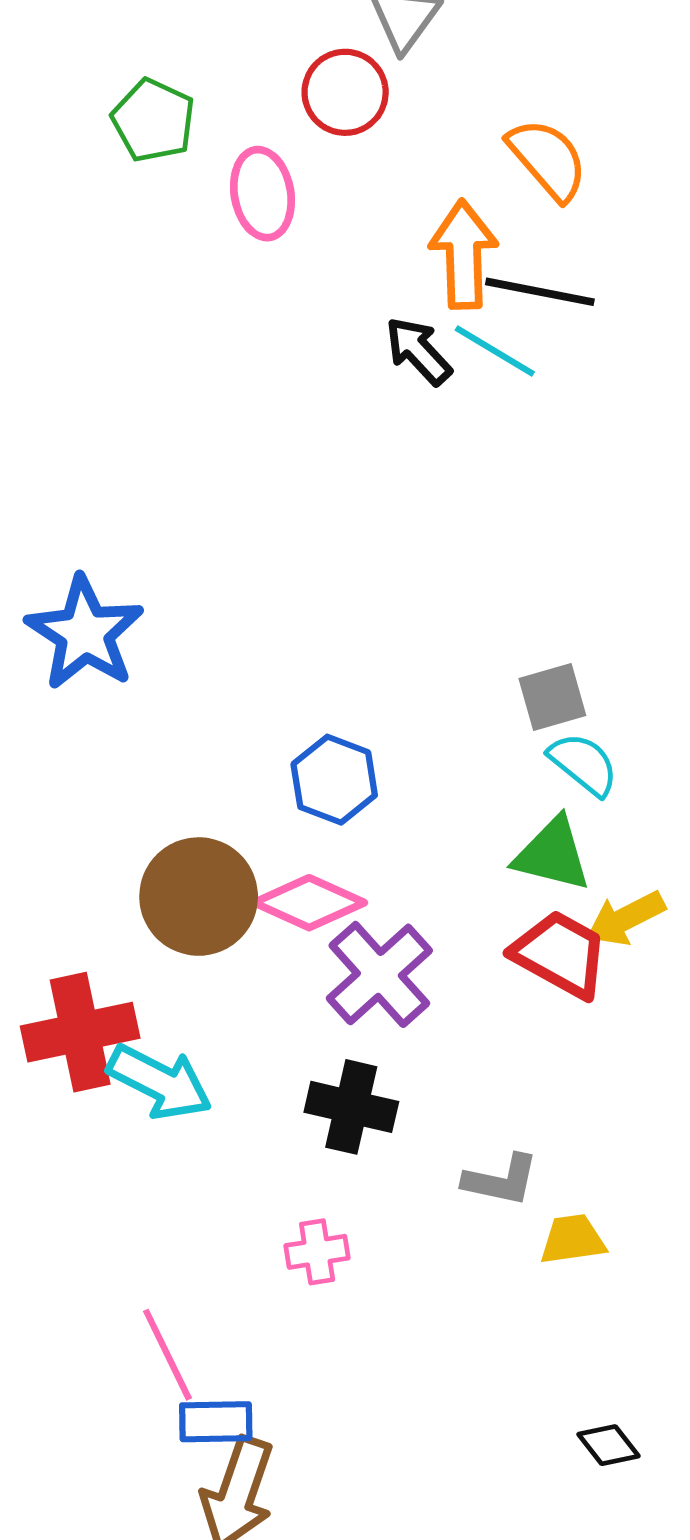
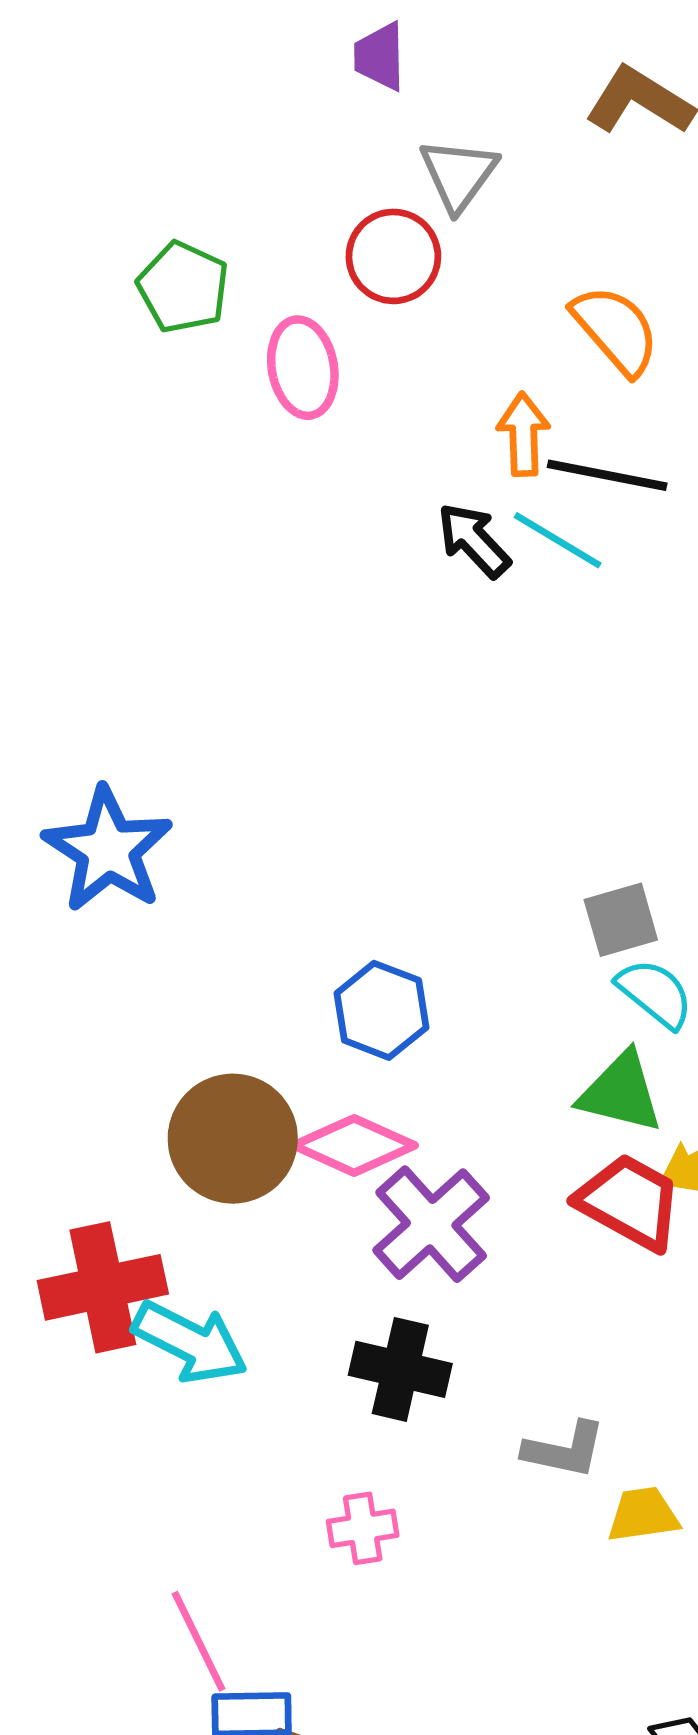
orange arrow: (464, 254) -> (523, 434), size x0.7

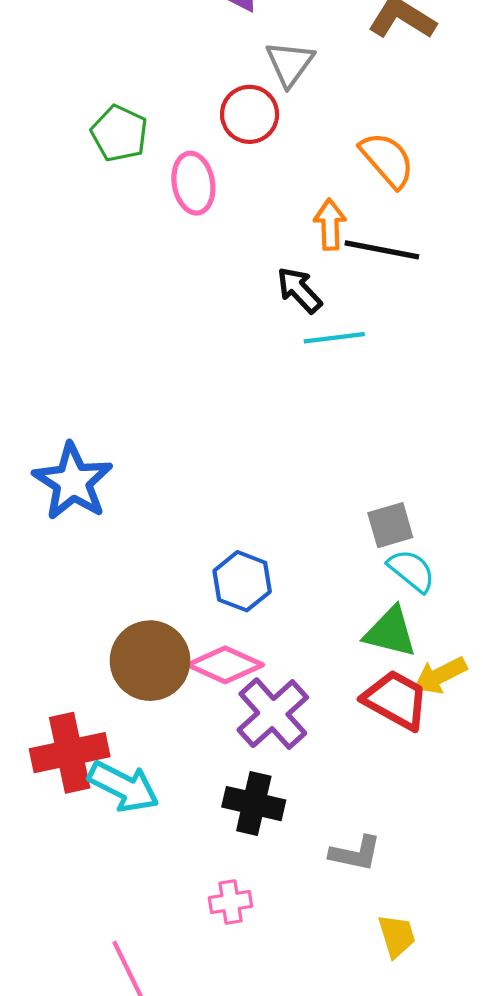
cyan line: (558, 540) -> (334, 338), moved, turned -38
yellow trapezoid: (643, 1515) -> (397, 936), moved, turned 81

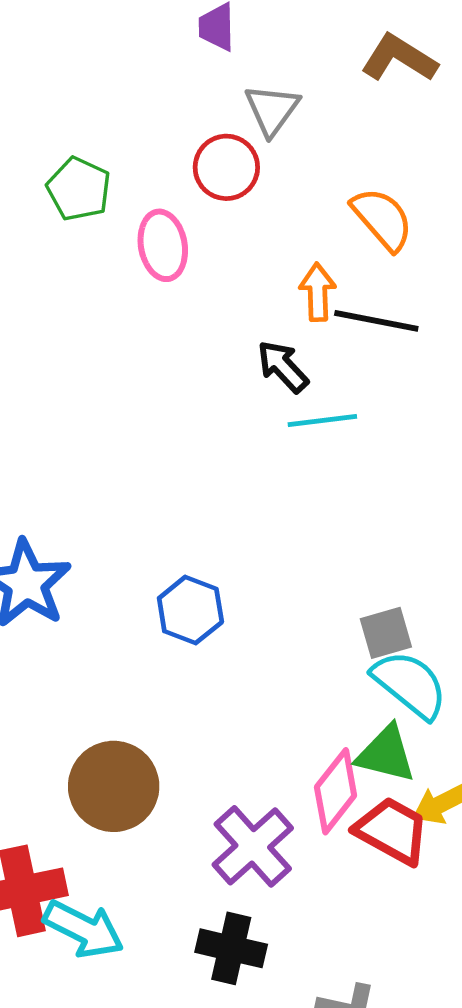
cyan semicircle: (412, 571) -> (410, 684), size x1.4
blue hexagon: (242, 581) -> (190, 610), moved
pink diamond: (225, 665) -> (336, 791), moved, turned -76

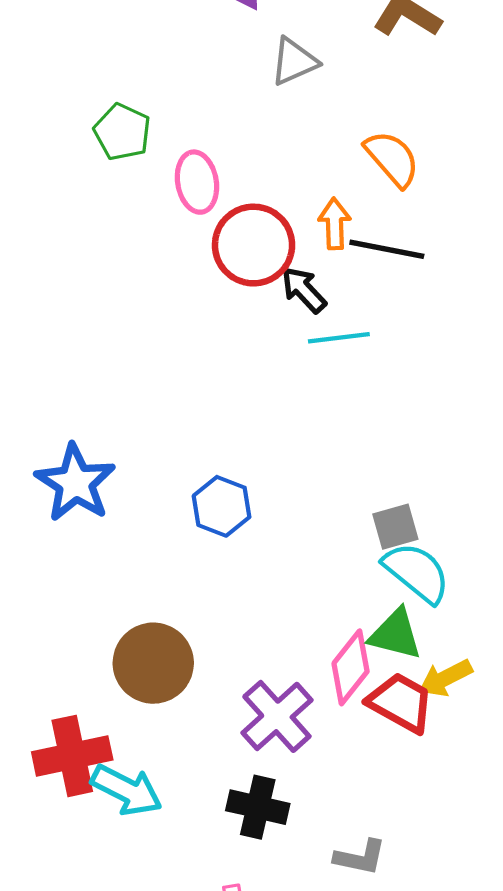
gray triangle: (272, 110) -> (294, 62), turned 30
red circle: (226, 167) -> (254, 245), moved, size x1.4

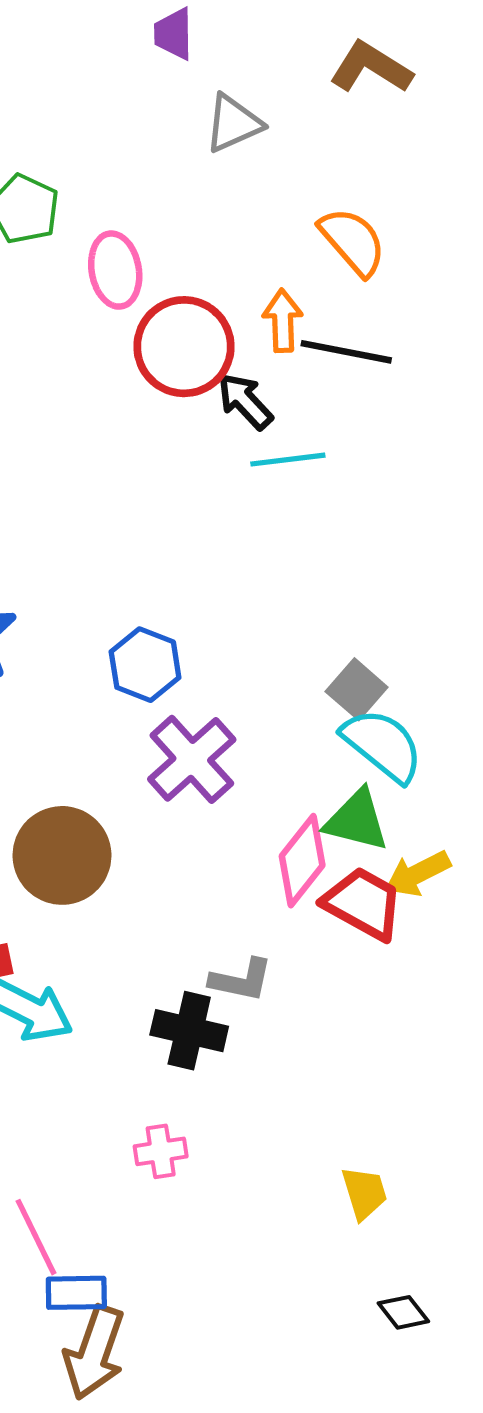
gray square: (395, 527) -> (357, 689), turned -33
purple cross: (277, 716) -> (192, 759), moved
gray L-shape: (360, 857) -> (241, 980), moved

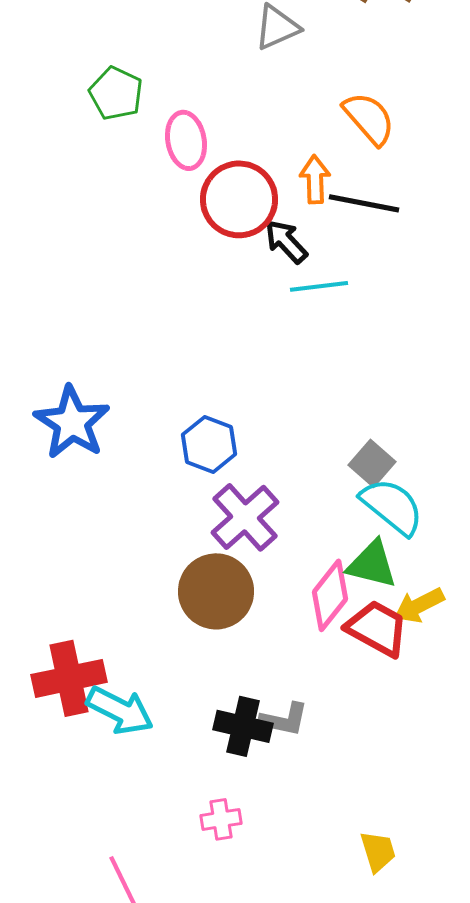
brown circle: (62, 855) -> (216, 591), moved
gray L-shape: (241, 980) -> (284, 719), moved

